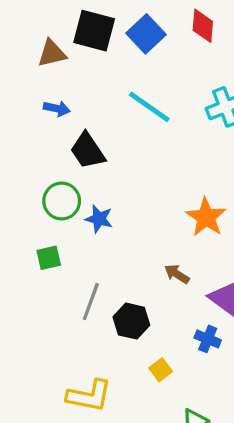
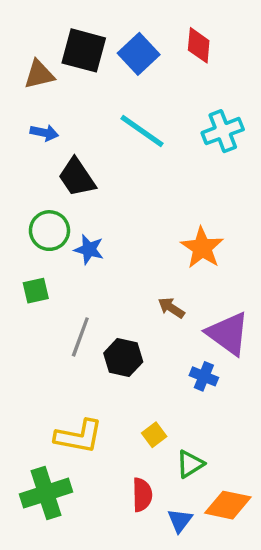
yellow square: (161, 370) -> (154, 435), moved

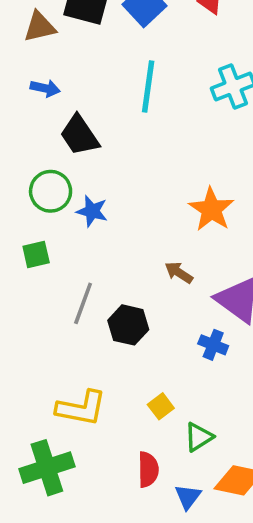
cyan line: (142, 131) -> (148, 86), turned 63

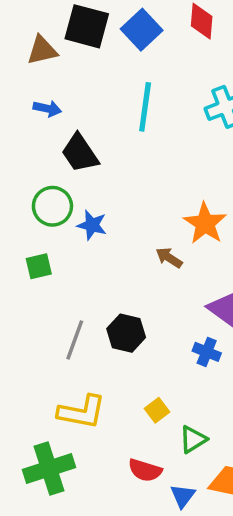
brown arrow: (179, 273) -> (169, 258), moved
gray line: (83, 303) -> (75, 340), moved
red semicircle: (148, 470) -> (145, 470), turned 108

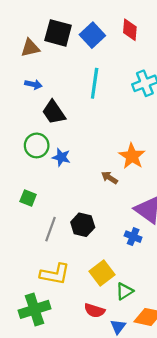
green square: (39, 266) -> (28, 198), moved, turned 35
yellow square: (157, 410) -> (102, 273), size x1.6

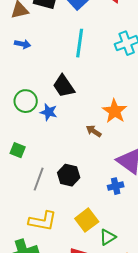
black trapezoid: (54, 112) -> (64, 86), moved
blue cross: (133, 237) -> (116, 186), turned -35

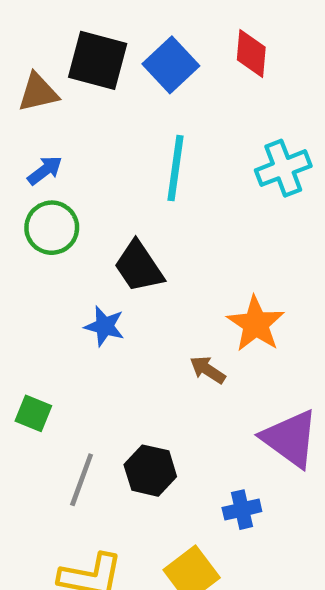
blue arrow: (23, 44) -> (45, 170), turned -49
green circle: (26, 101) -> (52, 228), moved
blue cross: (116, 186) -> (242, 510), moved

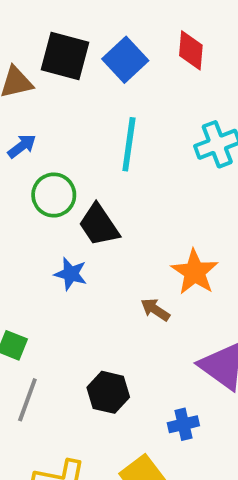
green circle: (52, 228) -> (54, 195), moved
gray line: (82, 480) -> (27, 400), moved

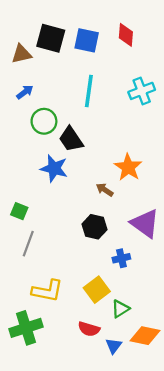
blue square: (125, 60) -> (87, 40), turned -35
blue star: (71, 274) -> (54, 168), size x1.4
black hexagon: (108, 392) -> (94, 227), moved

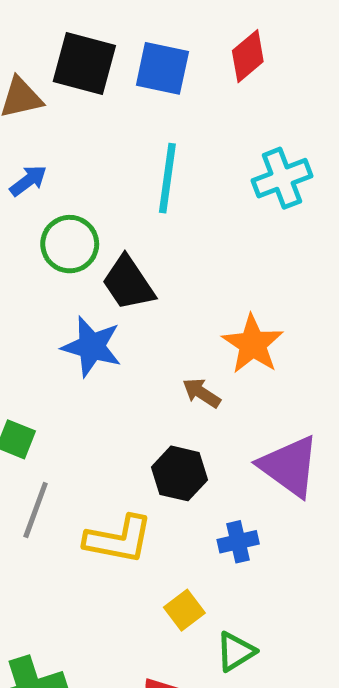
red diamond: (126, 35) -> (248, 56), turned 45
yellow square: (97, 290) -> (184, 610), size x0.7
yellow L-shape: (47, 291) -> (119, 539), moved

